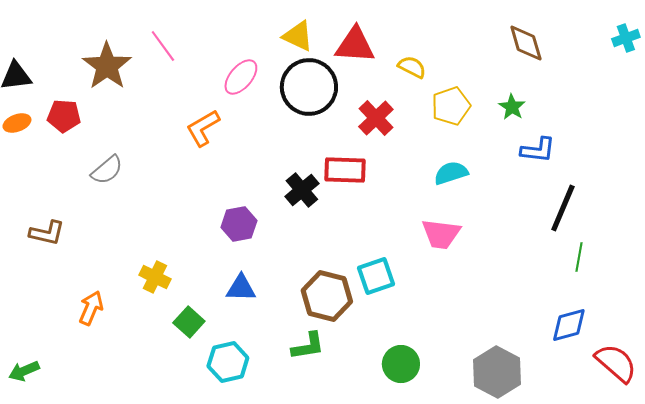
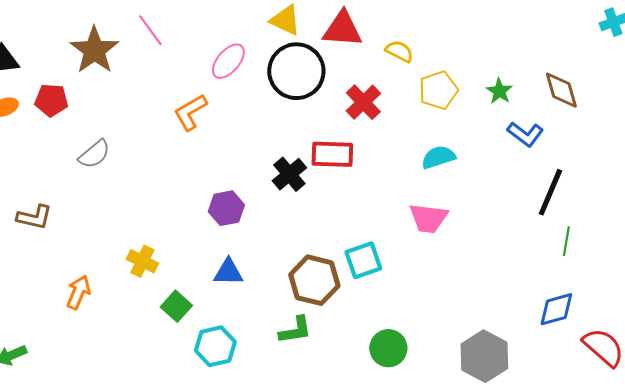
brown diamond: (526, 43) -> (561, 90), moved
blue L-shape: (538, 150) -> (525, 134), turned 30

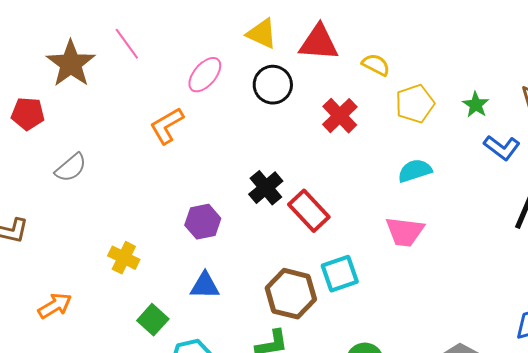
black circle: (296, 71) -> (273, 85), size x0.7
red rectangle: (332, 154) -> (309, 211), moved, turned 45
yellow cross: (142, 261) -> (124, 258), moved
orange arrow: (78, 292) -> (55, 306), turned 36

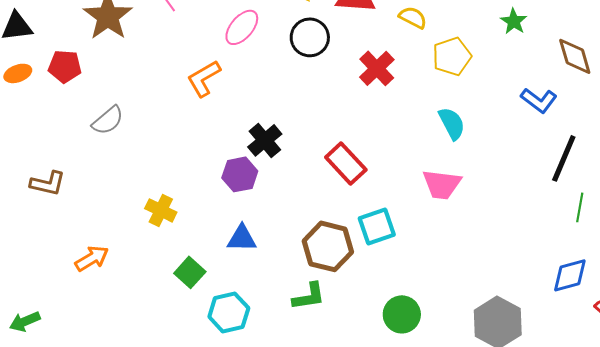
green star: (476, 105) -> (514, 21), moved
cyan semicircle: (415, 171) -> (452, 123), turned 80
black cross: (266, 188) -> (265, 140), moved

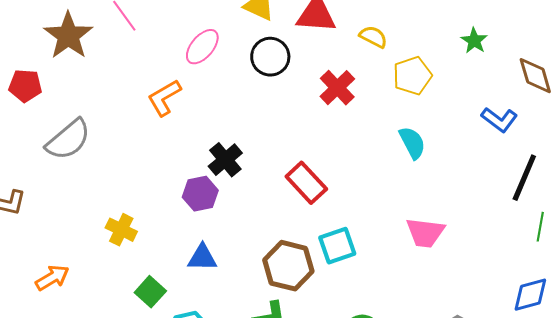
gray semicircle: (108, 120) -> (68, 140), size x1.4
pink trapezoid: (442, 184) -> (425, 233), moved

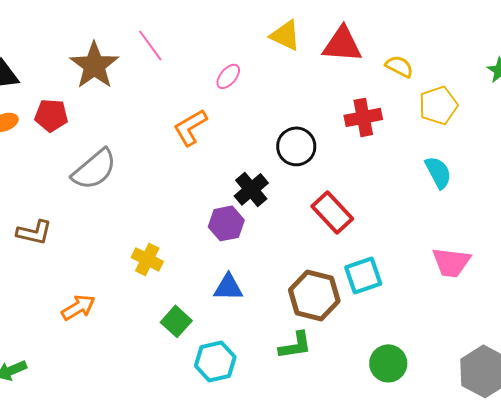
pink ellipse: (202, 47) -> (228, 76), size x0.7
black circle: (270, 57) -> (296, 146), moved
red cross: (337, 88) -> (363, 117), turned 33

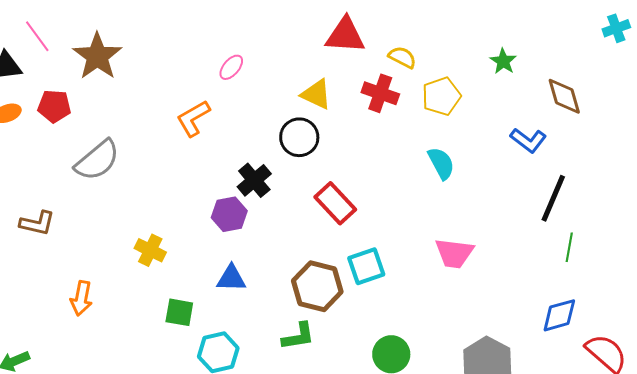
yellow triangle: (285, 35) -> (316, 94), moved
pink line: (150, 45) -> (37, 36), moved
red cross: (363, 117) -> (380, 93), moved, turned 30
orange arrow: (78, 307) -> (81, 298), turned 132
green square: (176, 321) -> (179, 312), turned -32

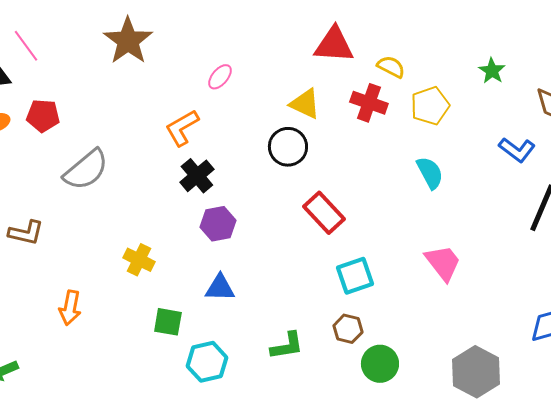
brown star: (97, 56) -> (128, 41), moved
black cross: (254, 180) -> (197, 176), moved
pink trapezoid: (454, 253) -> (443, 263), turned -135
brown hexagon: (317, 286) -> (348, 329), moved, size x0.6

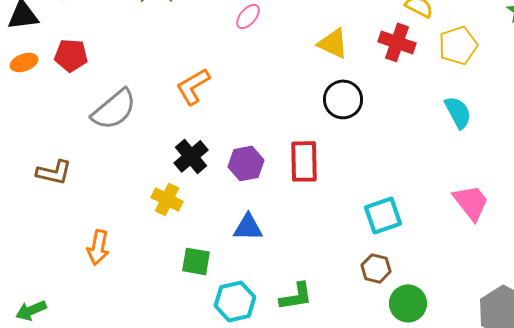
orange L-shape: (182, 128) -> (193, 86), moved
black circle: (288, 147) -> (343, 99), moved
black cross: (197, 176) -> (191, 156), moved
red rectangle: (324, 213) -> (304, 161), moved, turned 42
green L-shape: (287, 346) -> (296, 296), moved

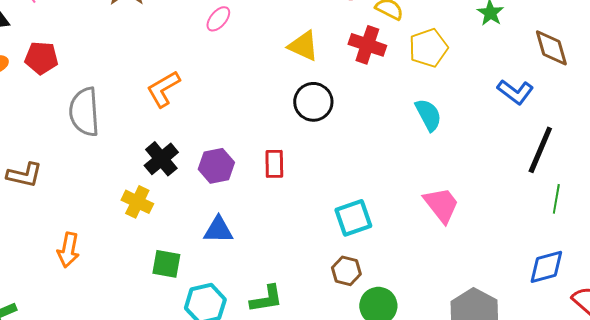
gray semicircle: (114, 109) -> (84, 112), turned 126
red rectangle: (304, 161) -> (274, 164), size x0.7

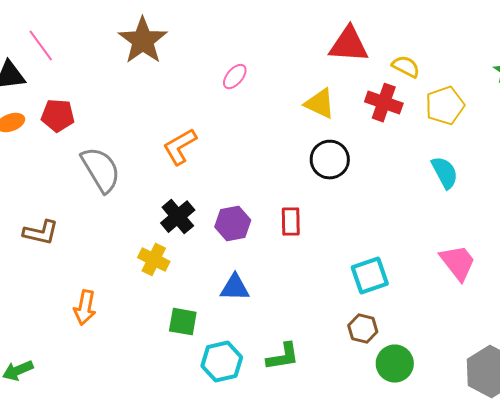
gray semicircle: (84, 112) -> (101, 170), turned 153

